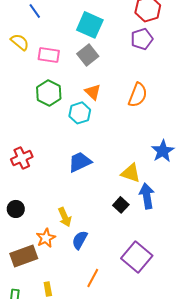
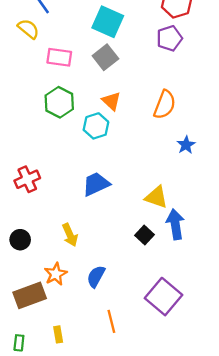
yellow semicircle: (20, 42) -> (28, 29), moved
blue star: (163, 151) -> (186, 145), moved, size x0.7
yellow arrow: (65, 217) -> (70, 235), moved
orange line: (93, 278) -> (111, 321), turned -42

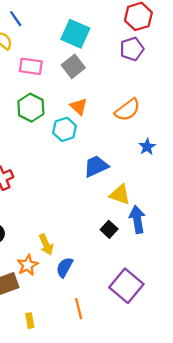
orange semicircle: (165, 105) -> (128, 110), turned 32
blue trapezoid: (96, 184) -> (96, 166), moved
yellow arrow: (70, 235) -> (46, 244), moved

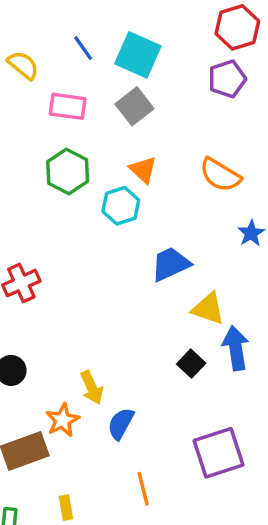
blue line: (16, 19) -> (83, 48), moved
orange semicircle: (128, 110) -> (220, 175), turned 68
purple square: (126, 286) -> (219, 453), turned 32

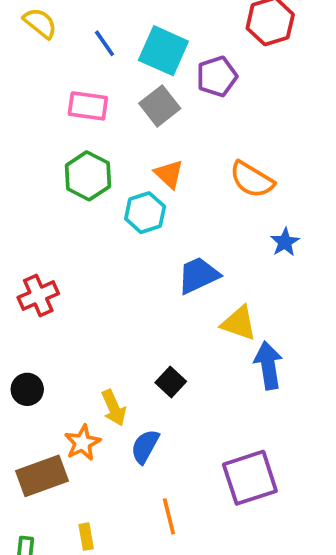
yellow semicircle: (23, 65) -> (40, 23), moved
purple pentagon: (227, 79) -> (217, 76), moved
black square: (191, 364) -> (171, 382), moved

